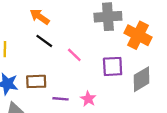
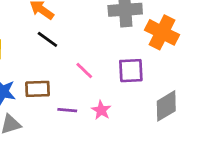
pink line: (74, 55) -> (84, 71), moved
gray diamond: (141, 79) -> (166, 106), moved

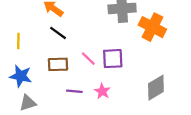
purple square: (131, 71) -> (113, 59), moved
brown rectangle: (38, 89) -> (58, 64), moved

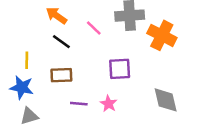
yellow line: (18, 41) -> (27, 60), moved
pink line: (88, 59) -> (94, 28), moved
gray diamond: (156, 88) -> (166, 100), turned -72

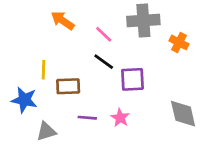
orange cross: (162, 35) -> (179, 42), size x0.6
black line: (61, 42) -> (104, 62), moved
yellow line: (27, 60) -> (43, 70), moved
gray triangle: (29, 116) -> (46, 131), moved

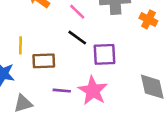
pink star: (120, 118) -> (93, 91), size x1.6

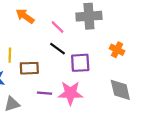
orange cross: (148, 19) -> (117, 50), moved
pink star: (93, 91) -> (70, 93), turned -30

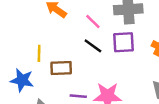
purple square: (80, 63) -> (123, 42), moved

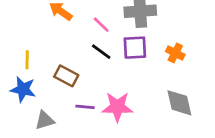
yellow line: (39, 53) -> (27, 60), moved
brown rectangle: (61, 68) -> (66, 76), turned 30

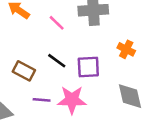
purple square: (135, 48) -> (88, 67), moved
black line: (101, 52) -> (57, 61), moved

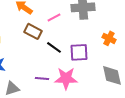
pink line: (57, 23) -> (54, 17), turned -72
brown rectangle: (24, 71) -> (33, 31), moved

